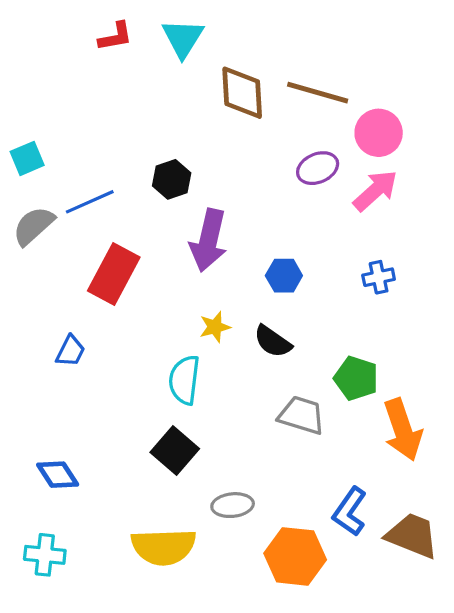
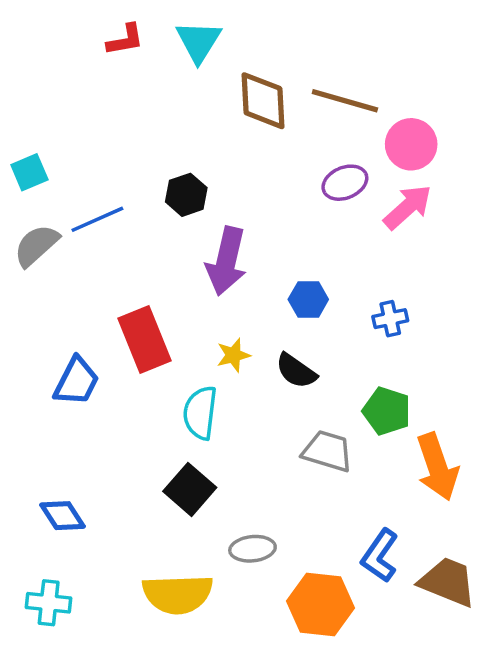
red rectangle: (114, 274) -> (144, 340), moved, turned -50
blue cross: (379, 277) -> (390, 319), moved
blue trapezoid: (70, 351) -> (76, 381), size x1.4

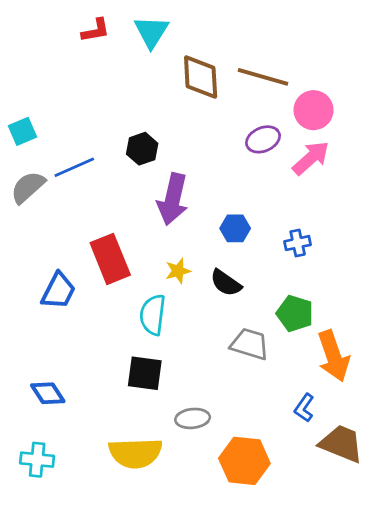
black square: (190, 489) -> (145, 373), turned -33
blue L-shape: (380, 556) -> (304, 408), moved, size x0.7

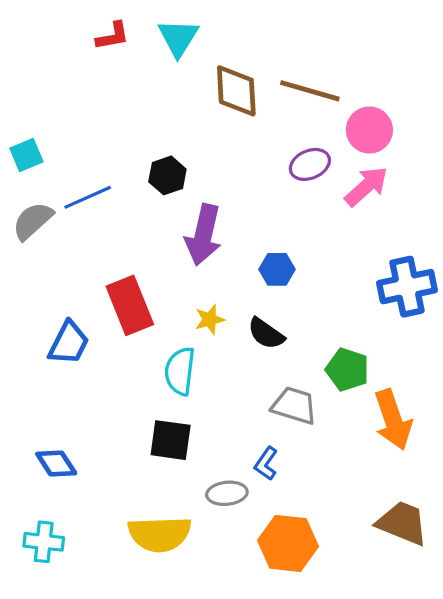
blue cross: (298, 243) -> (407, 287), moved, size x1.8
blue L-shape: (304, 408) -> (266, 464), moved

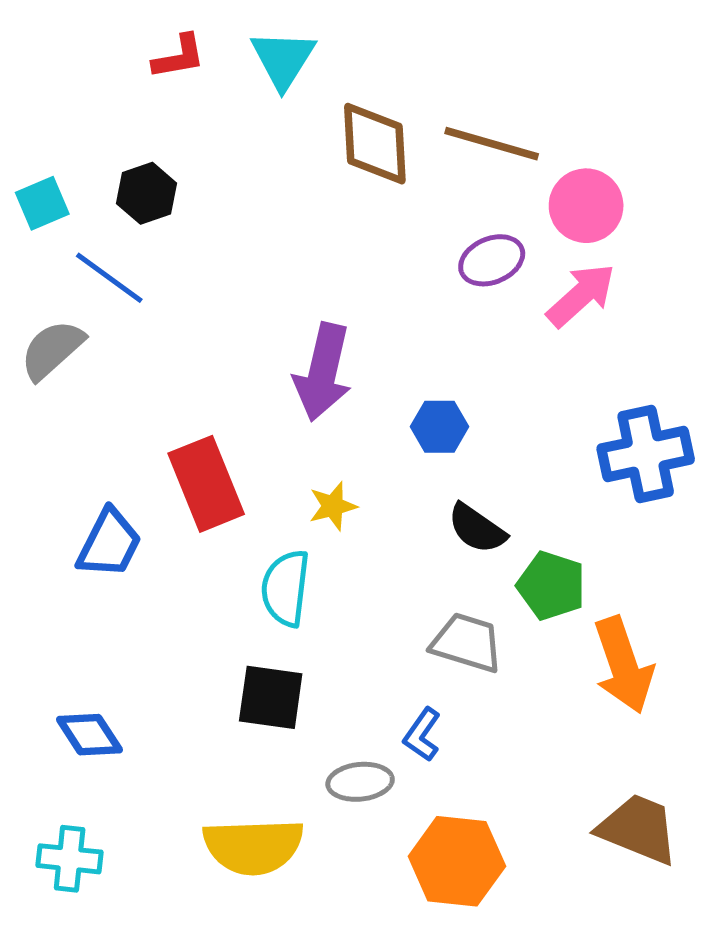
cyan square: (26, 155) -> (42, 203), moved
black hexagon: (167, 175) -> (147, 193), moved
blue line: (88, 197) -> (109, 278), moved, turned 60
black semicircle: (266, 334) -> (477, 529), moved

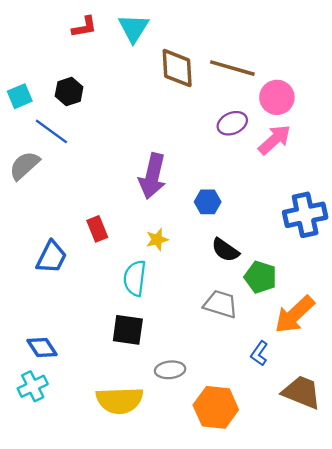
red rectangle: (206, 484) -> (97, 229), size x0.6
orange arrow: (623, 665) -> (295, 315), turned 66
blue L-shape: (422, 735) -> (259, 353), moved
cyan cross: (70, 859) -> (33, 386), moved, turned -32

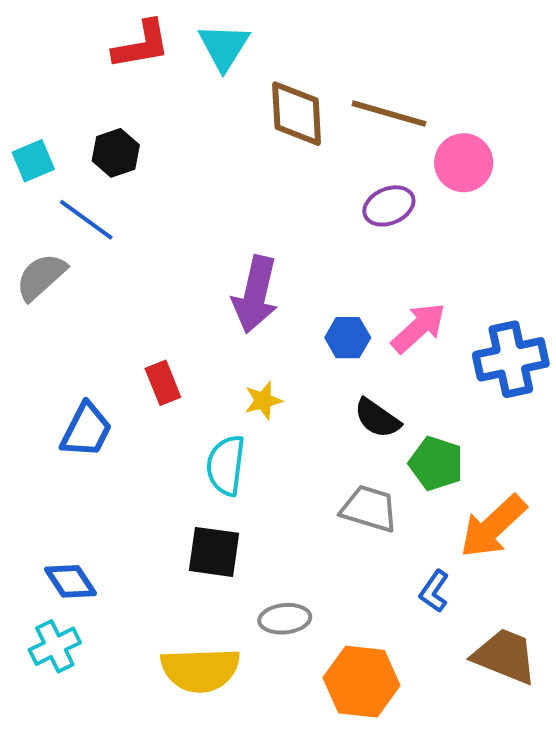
red L-shape: (84, 27) -> (141, 45), size x1.4
pink arrow: (275, 140) -> (418, 328), moved

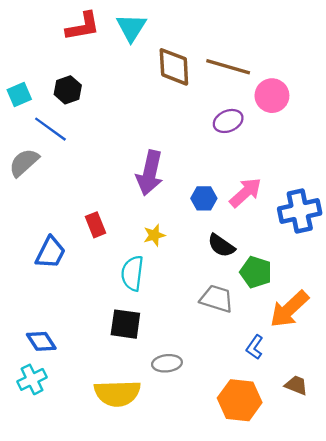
brown trapezoid: (505, 656) -> (296, 385), size x0.6
orange hexagon: (361, 682) -> (240, 400), moved

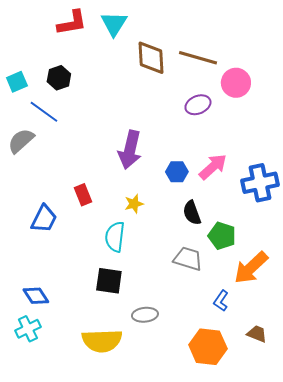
black semicircle: (221, 246) -> (192, 213), turned 35

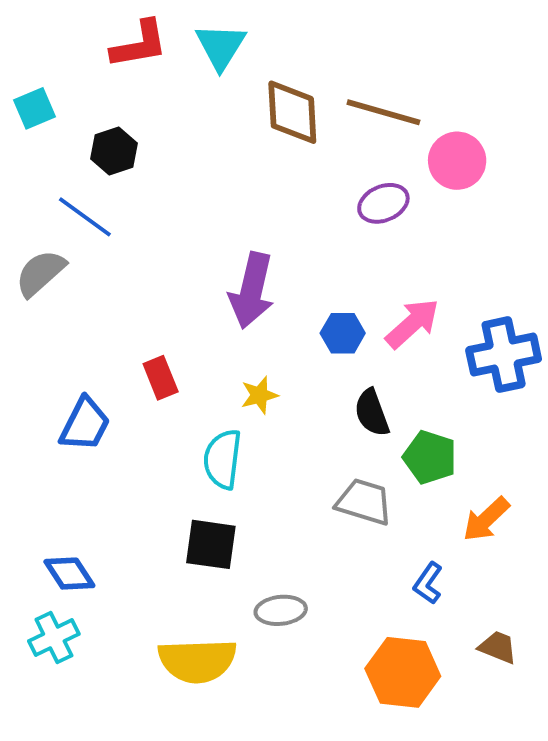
cyan square: (17, 82) -> (35, 108), moved
orange arrow: (251, 268) -> (486, 519), size x0.7

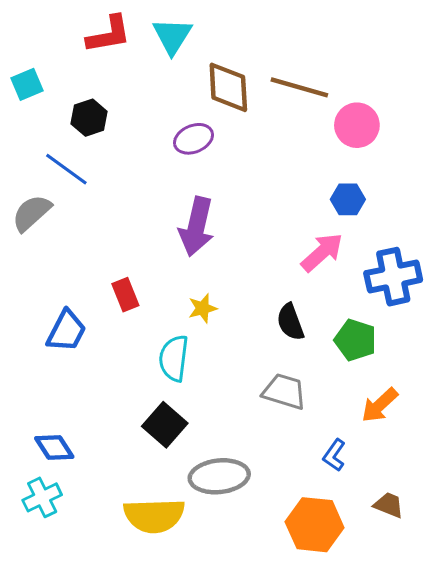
purple ellipse: (383, 203) -> (193, 139), moved
blue hexagon: (343, 333) -> (348, 199), moved
green pentagon: (430, 457) -> (355, 340), moved
black square: (211, 544) -> (165, 425), turned 33
gray ellipse: (281, 610) -> (219, 476), size x1.5

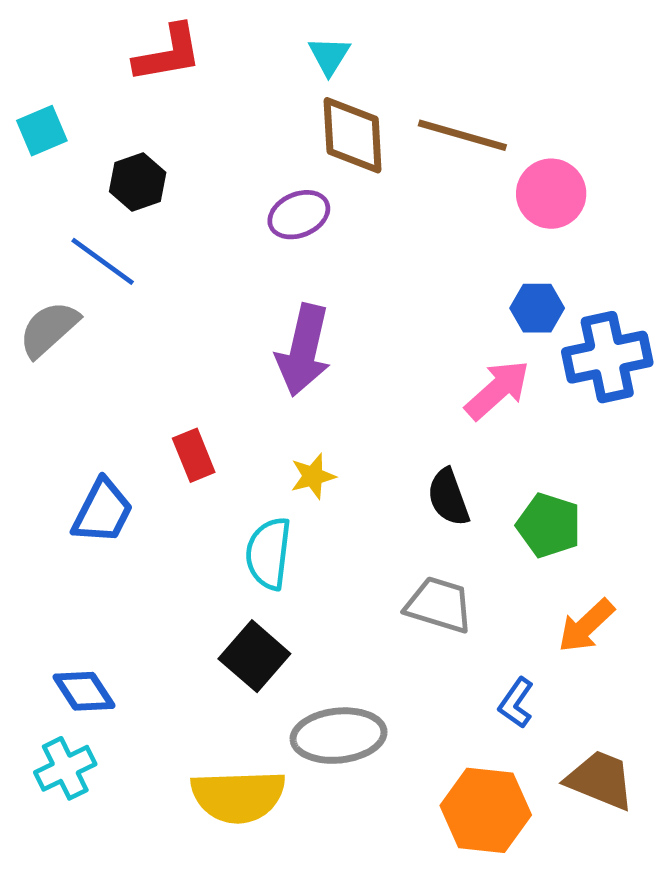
cyan triangle: (172, 36) -> (329, 56), moved, size x0.7
blue cross: (393, 277) -> (607, 357), moved
brown trapezoid: (389, 505) -> (600, 780), size x1.5

